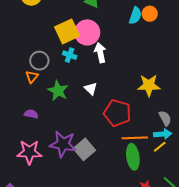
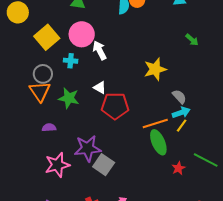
yellow square: (67, 31) -> (47, 37), moved
orange triangle: (32, 77) -> (40, 91), size x1.6
red pentagon: (117, 113) -> (115, 106), moved
gray square: (84, 149) -> (104, 165), moved

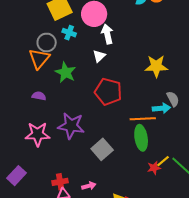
cyan cross: (71, 61) -> (69, 33), moved
white triangle: (100, 88) -> (99, 56), moved, turned 32
cyan arrow: (181, 113) -> (161, 108), moved
yellow line: (182, 126) -> (163, 161), moved
gray square: (104, 165) -> (102, 149), moved

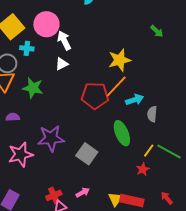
white triangle: (99, 56) -> (62, 64), turned 32
red pentagon: (108, 92) -> (95, 96), moved
gray semicircle: (173, 99) -> (152, 114), moved, turned -133
orange line: (143, 119) -> (116, 87), moved, turned -30
red star: (154, 168) -> (143, 169), moved

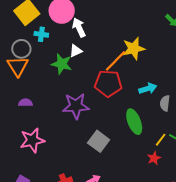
orange line: (116, 87) -> (116, 61), moved
green star: (33, 88) -> (62, 64), moved
purple star: (51, 138) -> (76, 106), moved

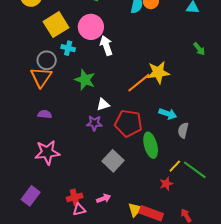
white triangle: (76, 51) -> (103, 104), moved
red pentagon: (108, 83) -> (128, 123), moved
cyan arrow: (148, 88) -> (168, 114), turned 30
purple star: (76, 106) -> (94, 123), size x0.6

